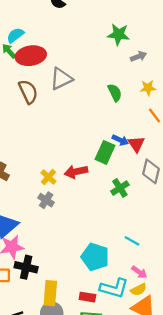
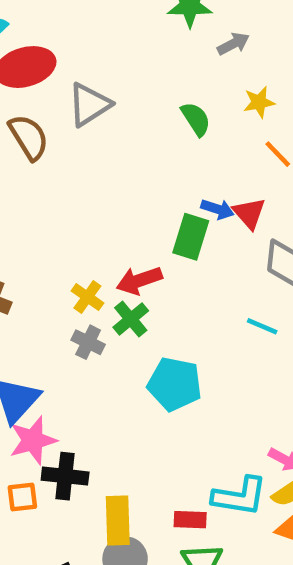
green cross: (120, 188) -> (131, 319), moved
cyan line: (132, 241) -> (262, 326), moved
cyan pentagon: (95, 257) -> (175, 384), moved

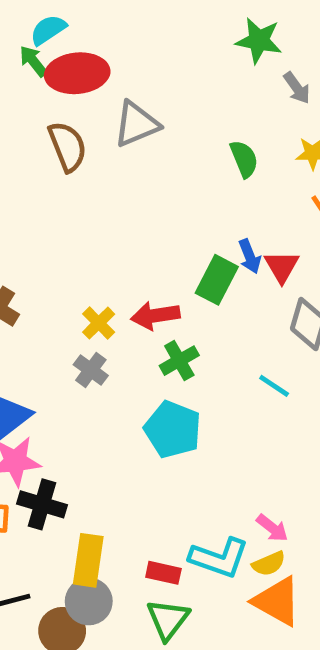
gray arrow: (233, 44) -> (297, 88), turned 72
blue arrow: (217, 209) -> (250, 256), turned 40
green cross: (131, 319) -> (179, 361), moved

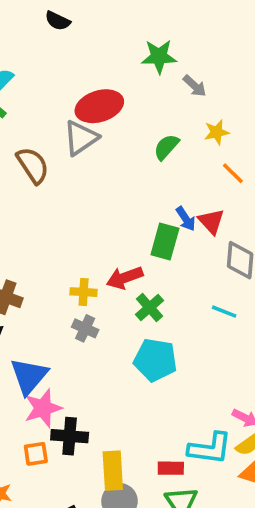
red ellipse: (77, 73) -> (99, 106), moved
green semicircle: (244, 159) -> (166, 147), turned -104
yellow cross: (99, 323) -> (84, 292), turned -30

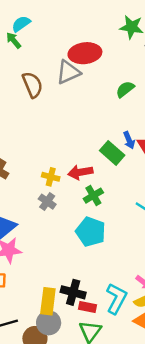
green rectangle: (165, 241) -> (112, 153), turned -75
black cross: (70, 436) -> (73, 292), moved
cyan L-shape: (210, 448) -> (116, 299), turned -80

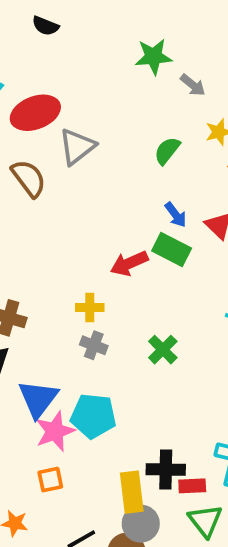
red ellipse: (85, 53) -> (35, 113), moved
blue arrow: (129, 140) -> (176, 215), moved
red arrow: (80, 172) -> (129, 263), moved
green cross: (93, 196) -> (163, 350), moved
cyan pentagon: (91, 232) -> (93, 416), moved

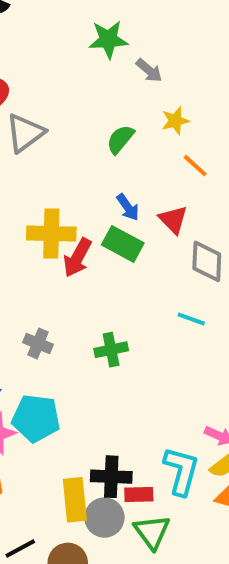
red arrow: (129, 263) -> (77, 258), turned -39
yellow cross: (90, 308) -> (51, 234), moved, size x1.6
green cross: (163, 350) -> (111, 350), turned 32
gray circle: (141, 524) -> (104, 518), moved

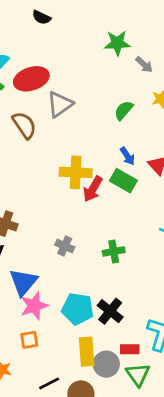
cyan pentagon: (36, 418) -> (78, 309), moved
black cross: (111, 477) -> (110, 311), moved, turned 35

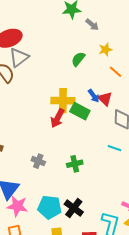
gray triangle: (60, 104) -> (19, 57), moved
blue arrow: (127, 156) -> (94, 96), moved
yellow cross: (76, 172) -> (63, 101), moved
pink star: (34, 306) -> (17, 206), turned 30

